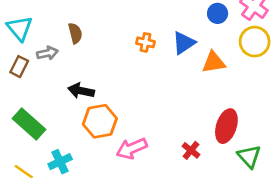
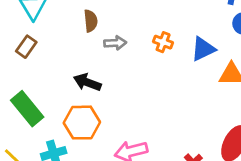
gray arrow: (47, 53) -> (115, 43), moved
orange hexagon: (100, 121) -> (82, 123), moved

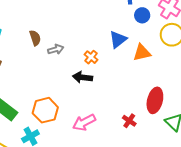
orange cross: (163, 42) -> (91, 57), moved, turned 32
black arrow: (87, 82) -> (82, 77), moved

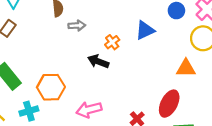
orange triangle: (142, 53) -> (186, 68), moved

